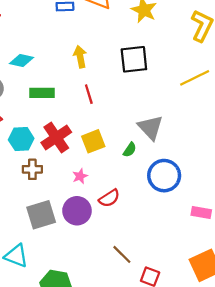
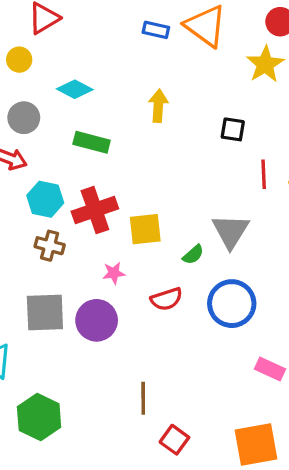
black square: (134, 59) -> (233, 129), size x0.6
red line: (89, 94) -> (264, 174), moved
red semicircle: (109, 198) -> (167, 299), moved
brown line: (122, 254) -> (143, 398), turned 30

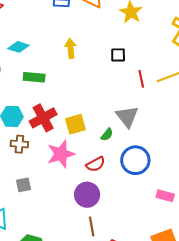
pink star: (114, 273) -> (61, 154), size x2.0
gray square: (45, 313) -> (23, 185), size x0.6
purple circle: (97, 320) -> (87, 195), moved

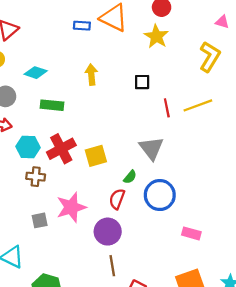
green semicircle: (107, 135) -> (130, 177), moved
pink star: (61, 154) -> (71, 207), moved
red semicircle: (96, 164) -> (117, 199), turned 138

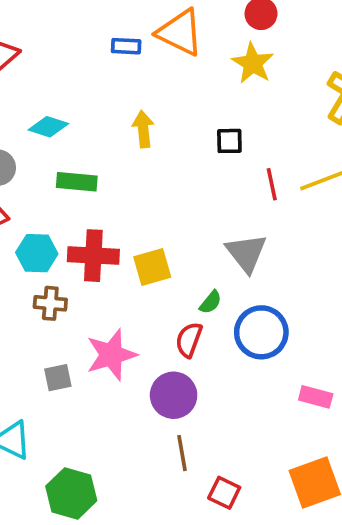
red cross: (61, 149) -> (93, 256), turned 32

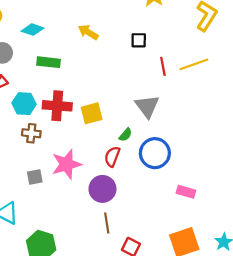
yellow arrow: (143, 129) -> (88, 32), turned -54

